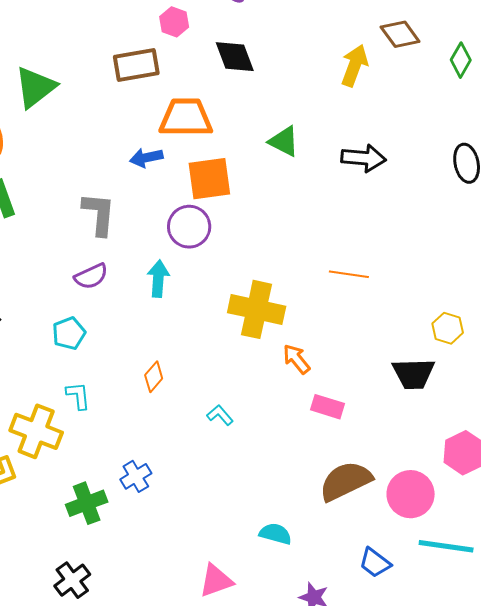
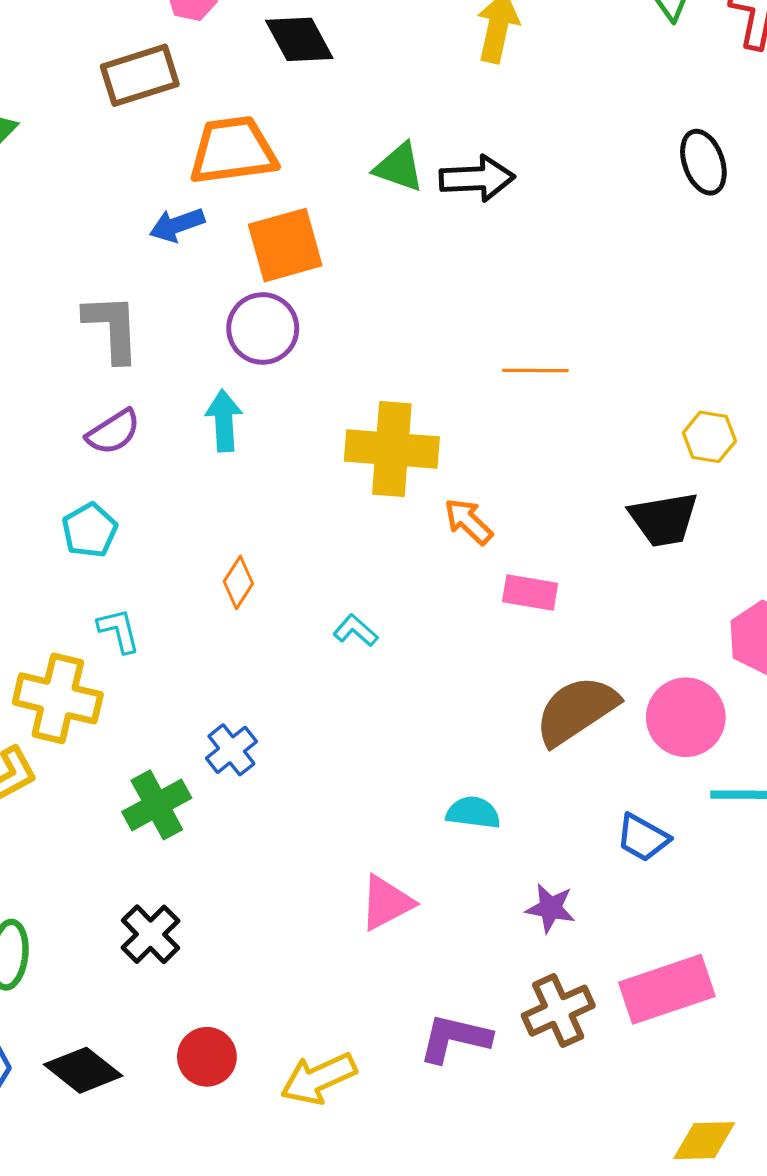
black arrow: (364, 158) -> (477, 178), moved

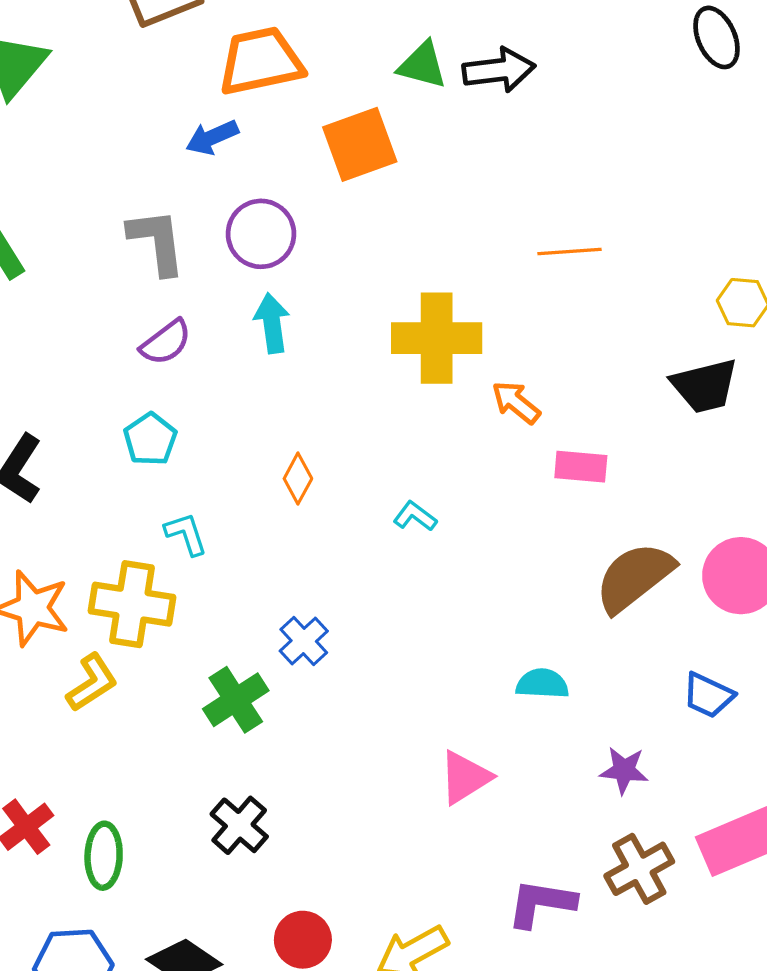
orange square: (285, 245) -> (360, 144), moved
purple circle: (263, 328) -> (261, 234), moved

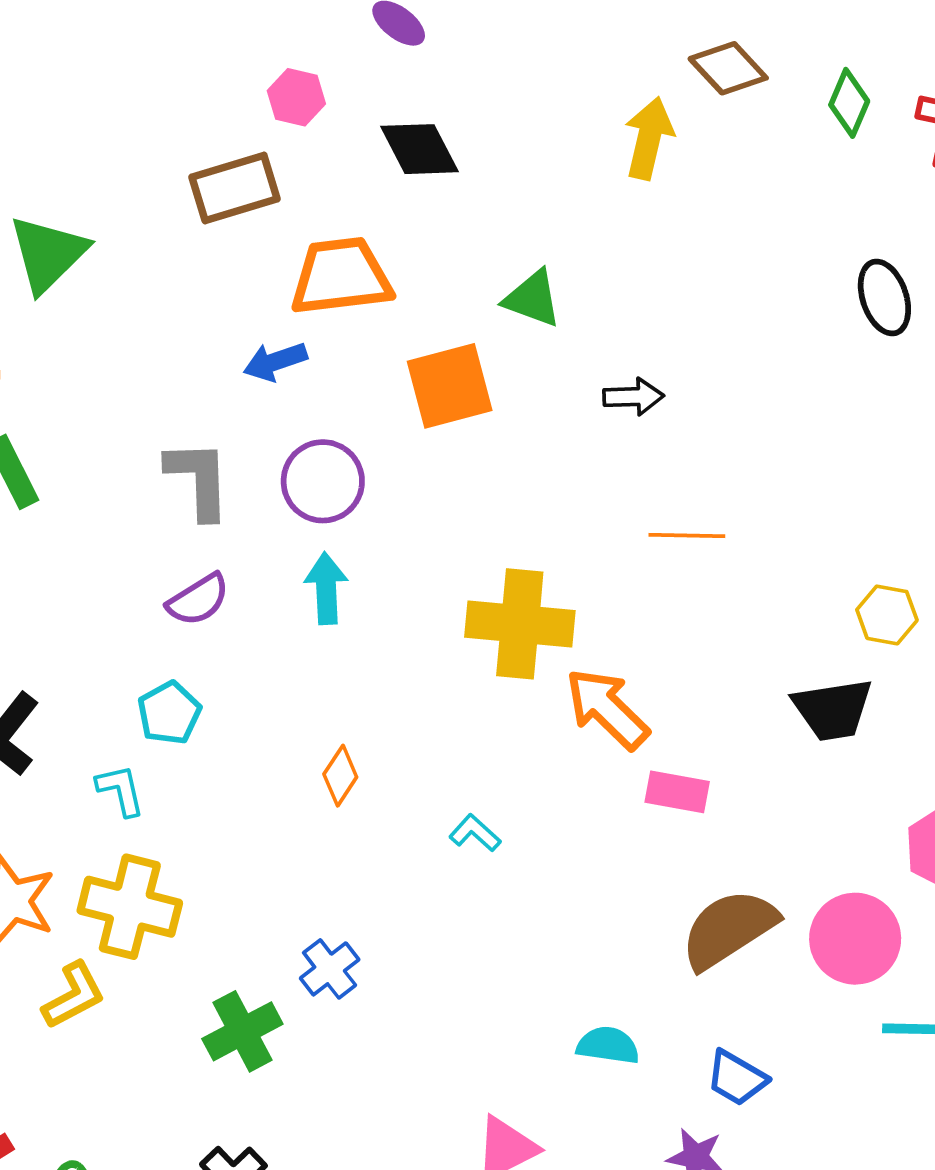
black arrow: (499, 70) -> (633, 397), moved, size x0.7
orange arrow: (516, 402) -> (607, 709), size x1.5
cyan L-shape: (186, 534) -> (121, 790), moved
blue trapezoid: (708, 695) -> (737, 1078), moved

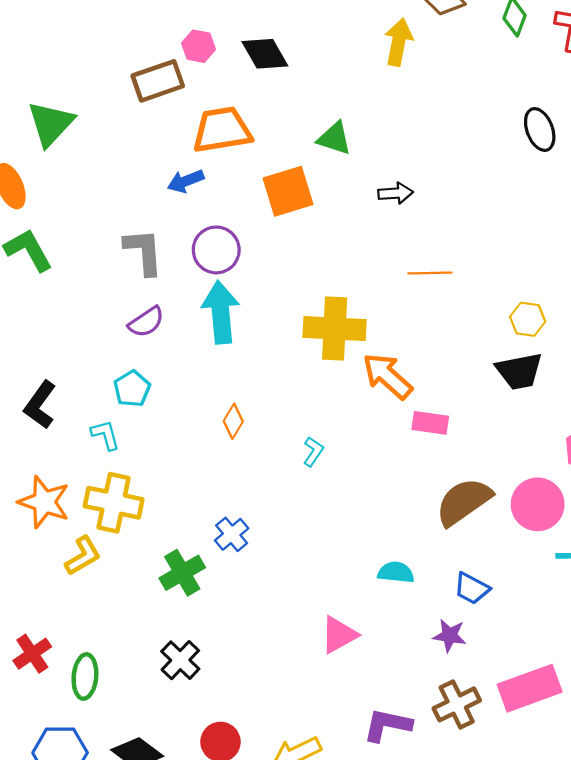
pink hexagon: (296, 97) -> (198, 46), moved
cyan arrow: (326, 588) -> (221, 312), size x1.5
yellow hexagon: (887, 615) -> (528, 319), moved
cyan L-shape: (475, 833) -> (313, 452), turned 84

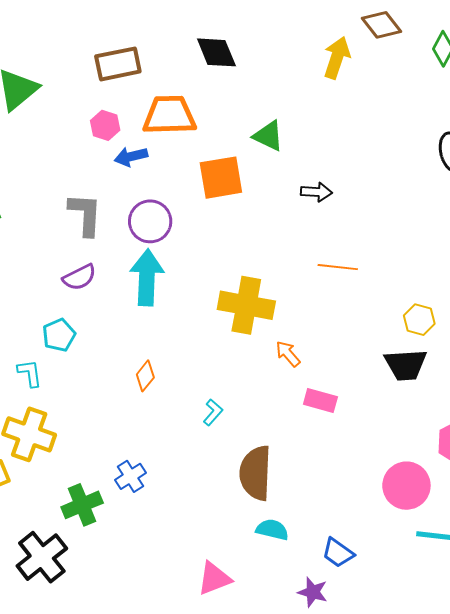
pink hexagon: (198, 46) -> (105, 125), moved
orange arrow: (387, 376) -> (288, 354), size x0.6
brown semicircle: (464, 502) -> (256, 473), moved, turned -60
black cross: (180, 660) -> (42, 557), moved, size x1.4

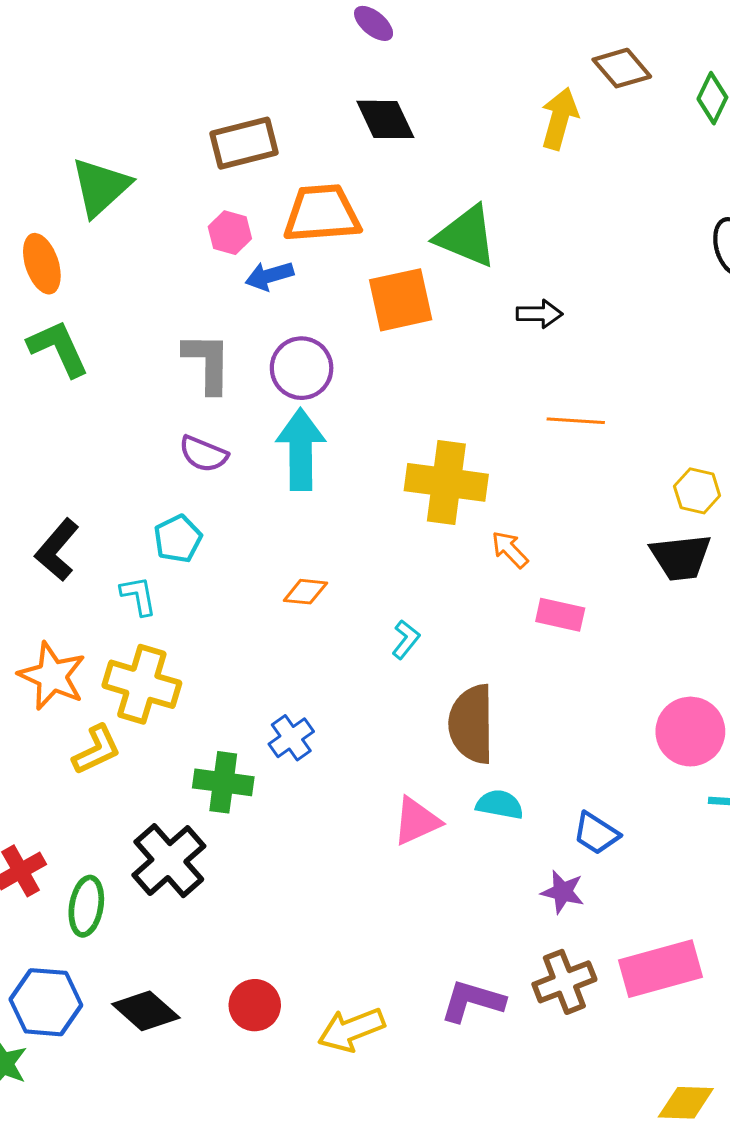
green triangle: (268, 136) -> (466, 236), size x1.4
purple semicircle: (79, 277) -> (203, 454), turned 52
orange diamond: (145, 376) -> (305, 592), turned 60
green cross: (82, 505) -> (223, 782), turned 33
pink triangle: (214, 578) -> (417, 821), moved

